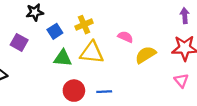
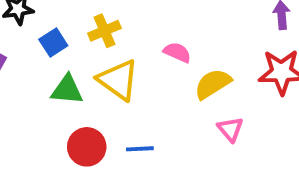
yellow triangle: (92, 53) -> (118, 80), turned 30
pink triangle: (181, 80) -> (230, 129), moved

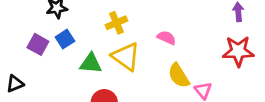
blue square: (53, 43) -> (65, 39), moved
yellow semicircle: (213, 84) -> (179, 76), moved, turned -90

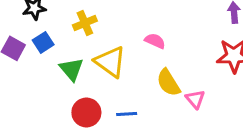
yellow cross: (116, 23) -> (85, 23), moved
green triangle: (91, 63) -> (71, 69), turned 45

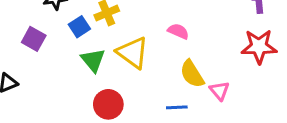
blue square: (43, 42) -> (79, 27), moved
blue line: (127, 114) -> (177, 107), moved

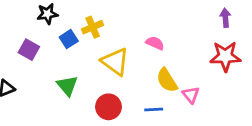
green triangle: (93, 60) -> (67, 86), moved
red circle: (108, 104) -> (108, 107), moved

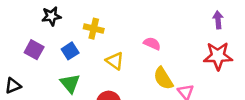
yellow cross: (93, 27) -> (94, 29), turned 36
blue square: (69, 39) -> (70, 51), moved
yellow triangle: (115, 62) -> (115, 61), size x0.7

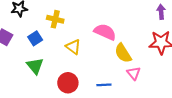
pink semicircle: (152, 43) -> (105, 32), size x1.5
yellow semicircle: (163, 78) -> (123, 53), moved

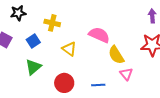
green triangle: (35, 66) -> (33, 67), turned 30

